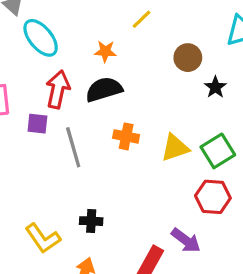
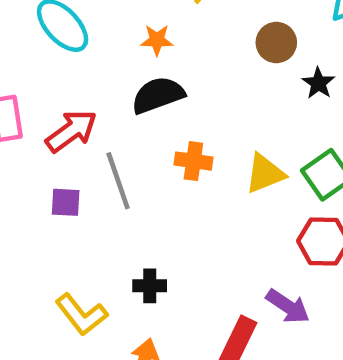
red arrow: (58, 89) -> (71, 131), moved, turned 45
purple square: (37, 124) -> (66, 202), moved

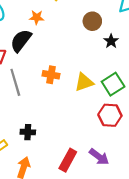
black semicircle: (158, 95) -> (21, 41), moved, turned -35
purple arrow: (288, 306) -> (99, 157), moved

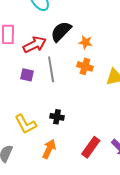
orange star: (37, 17) -> (86, 42), moved

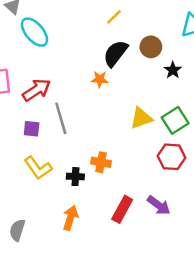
black semicircle: (61, 31) -> (116, 53), moved
orange cross: (85, 66) -> (101, 162), moved
yellow L-shape: (26, 124) -> (38, 168), moved

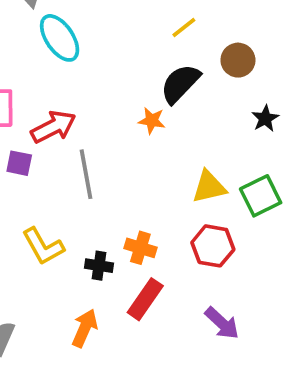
brown circle: (151, 47) -> (238, 60), moved
purple square: (32, 129) -> (19, 163), moved
red hexagon: (171, 157) -> (213, 246), moved
red rectangle: (122, 209) -> (145, 299), moved

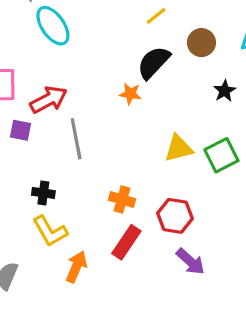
yellow L-shape: (43, 246) -> (50, 231), moved
red hexagon: (213, 246) -> (175, 216), moved
black cross: (99, 266) -> (43, 193), moved

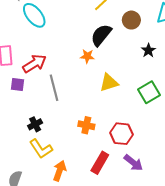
yellow triangle: (179, 148) -> (109, 83), moved
black cross: (43, 193) -> (35, 124), turned -32
red rectangle: (126, 242) -> (100, 163), moved

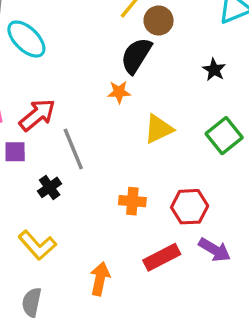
brown circle: (131, 20) -> (159, 20), moved
black cross: (35, 124) -> (50, 187), moved
yellow L-shape: (41, 149) -> (37, 245), moved
red rectangle: (100, 163) -> (162, 257), turned 40

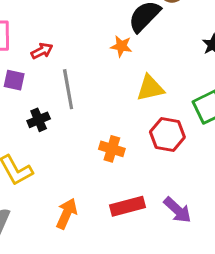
red arrow: (37, 115) -> (42, 51), size x0.6
red hexagon: (190, 207) -> (167, 135), moved

